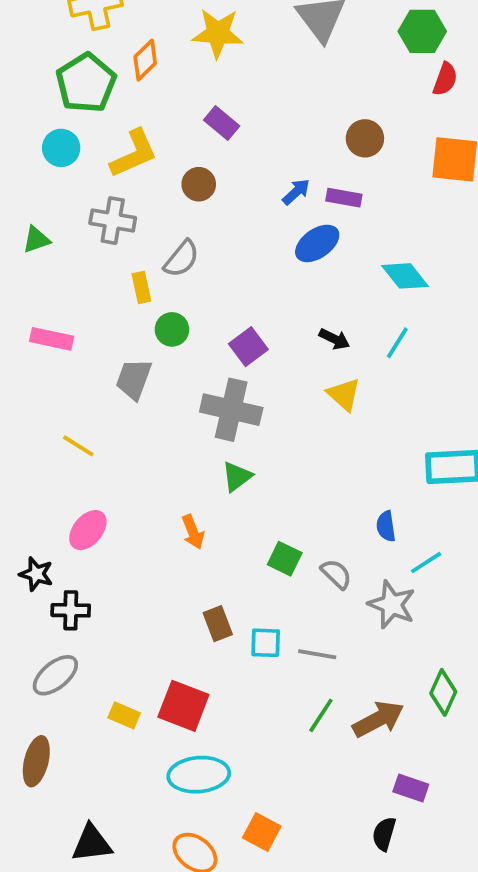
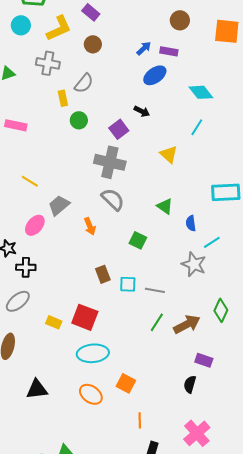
purple rectangle: (222, 123) -> (91, 12), moved
black arrow: (334, 339) -> (142, 111), moved
gray trapezoid: (134, 379) -> (59, 205), moved, turned 30
green triangle: (237, 477) -> (165, 206), moved, turned -48
gray semicircle: (336, 574) -> (113, 199), moved, size x1.4

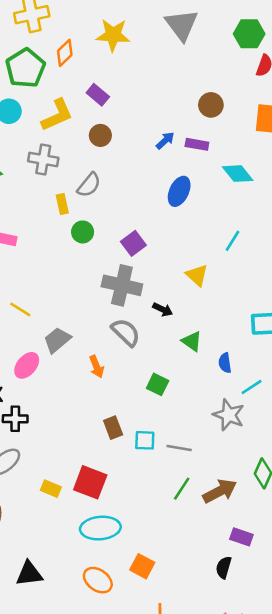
blue ellipse: (155, 75) -> (179, 191), moved, turned -30
cyan diamond: (201, 92) -> (238, 174), moved
black arrow: (142, 111) -> (163, 309), moved

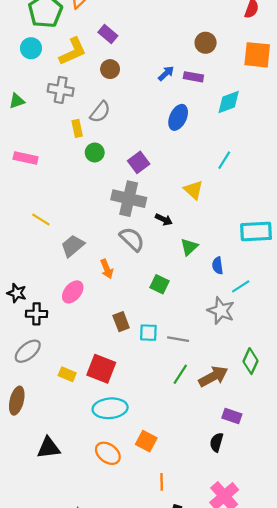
cyan diamond: (238, 174) -> (229, 102), turned -72
green triangle: (192, 341) -> (189, 247), turned 42
pink ellipse: (27, 365) -> (73, 292), moved

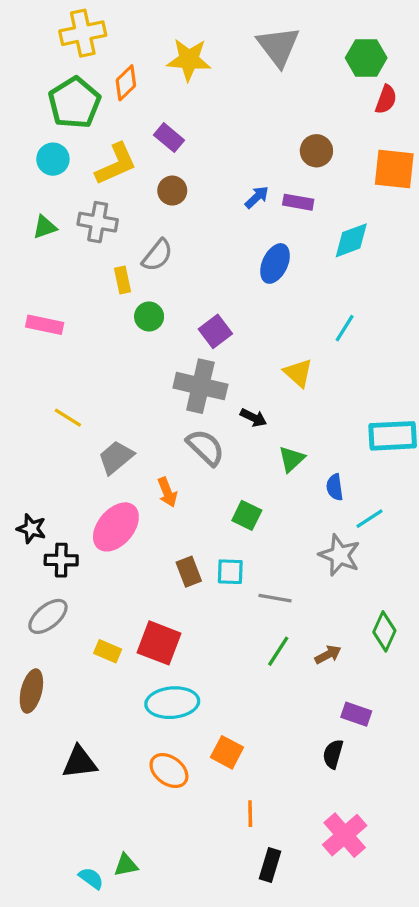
green triangle: (17, 101) -> (45, 227), moved
pink ellipse: (73, 292) -> (116, 527), size x1.4
cyan square: (148, 333) -> (230, 572), moved
brown arrow: (213, 376) -> (328, 655), size x0.6

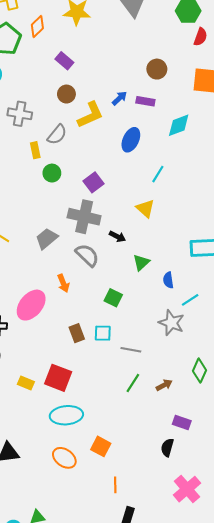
yellow L-shape: (116, 164) -> (90, 115), moved
cyan line: (345, 328) -> (158, 174), moved
gray trapezoid: (116, 457) -> (47, 239), moved
pink cross: (345, 835) -> (187, 489), moved

